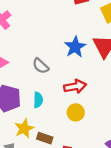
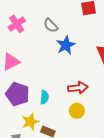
blue star: (75, 47) -> (66, 45), moved
gray semicircle: (41, 66) -> (51, 25), moved

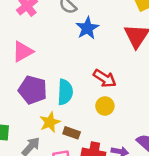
red arrow: (78, 88) -> (105, 78), turned 42
cyan semicircle: (44, 97) -> (65, 92), size x1.5

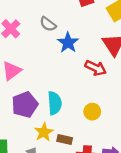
red arrow: (105, 78) -> (96, 68), moved
purple pentagon: (33, 90) -> (25, 105), turned -30

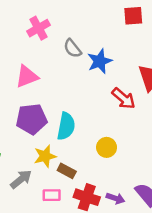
gray semicircle: (48, 24) -> (73, 48), moved

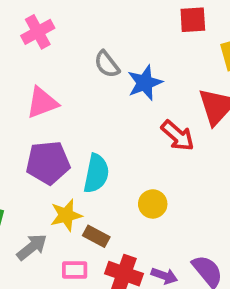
pink cross: (38, 28) -> (38, 32), moved

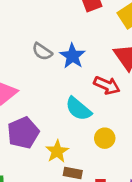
cyan semicircle: (96, 173) -> (78, 109), moved, turned 136
yellow star: (66, 215) -> (57, 151), moved

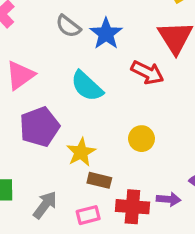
cyan semicircle: (78, 109) -> (87, 86), moved

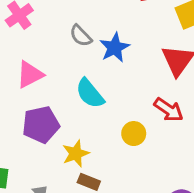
red arrow: (147, 73) -> (169, 110), moved
yellow circle: (141, 139) -> (134, 134), moved

